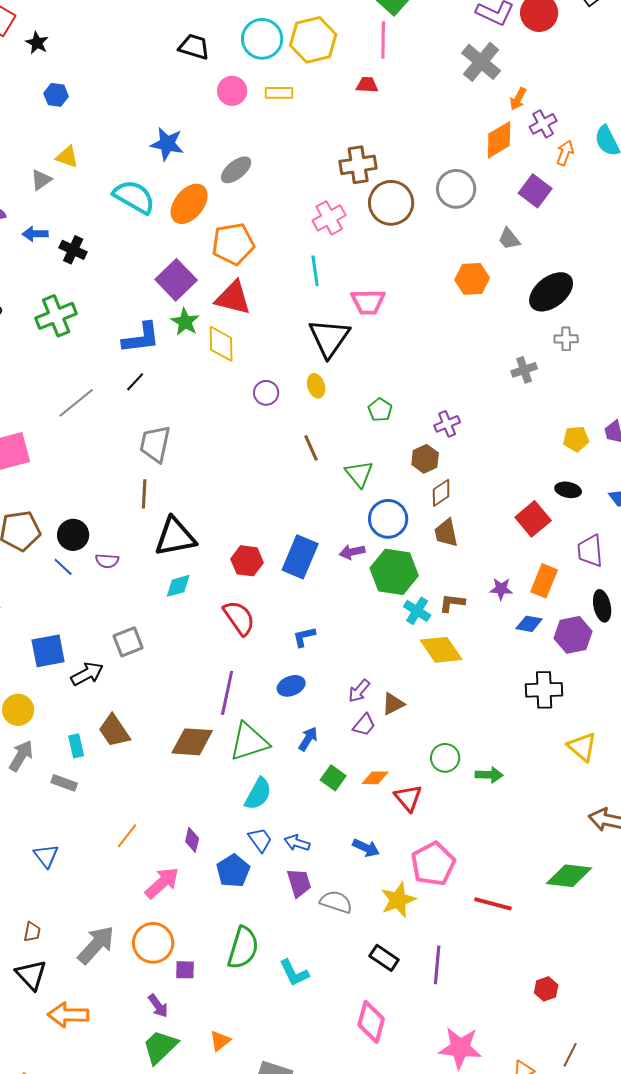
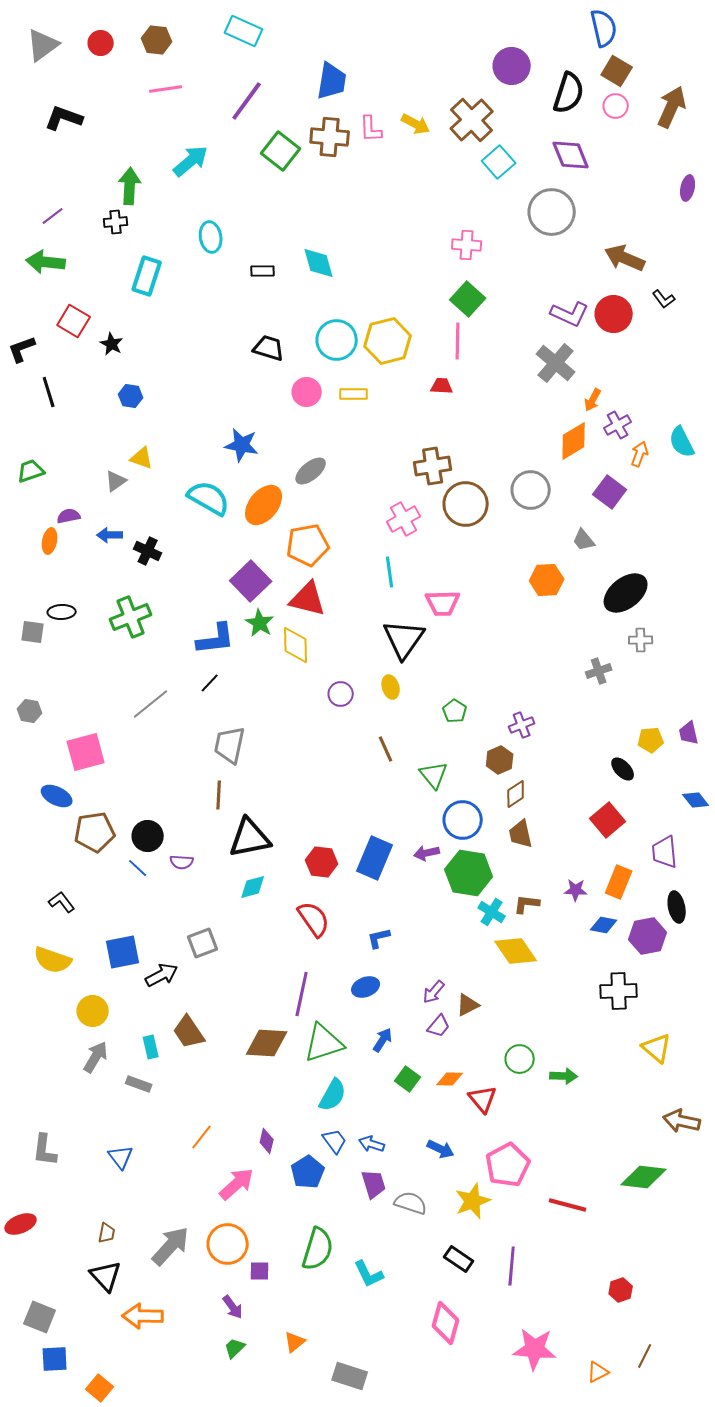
black ellipse: (568, 490) -> (623, 769), moved, turned 35
green trapezoid: (160, 1047) -> (235, 1348), size x0.6

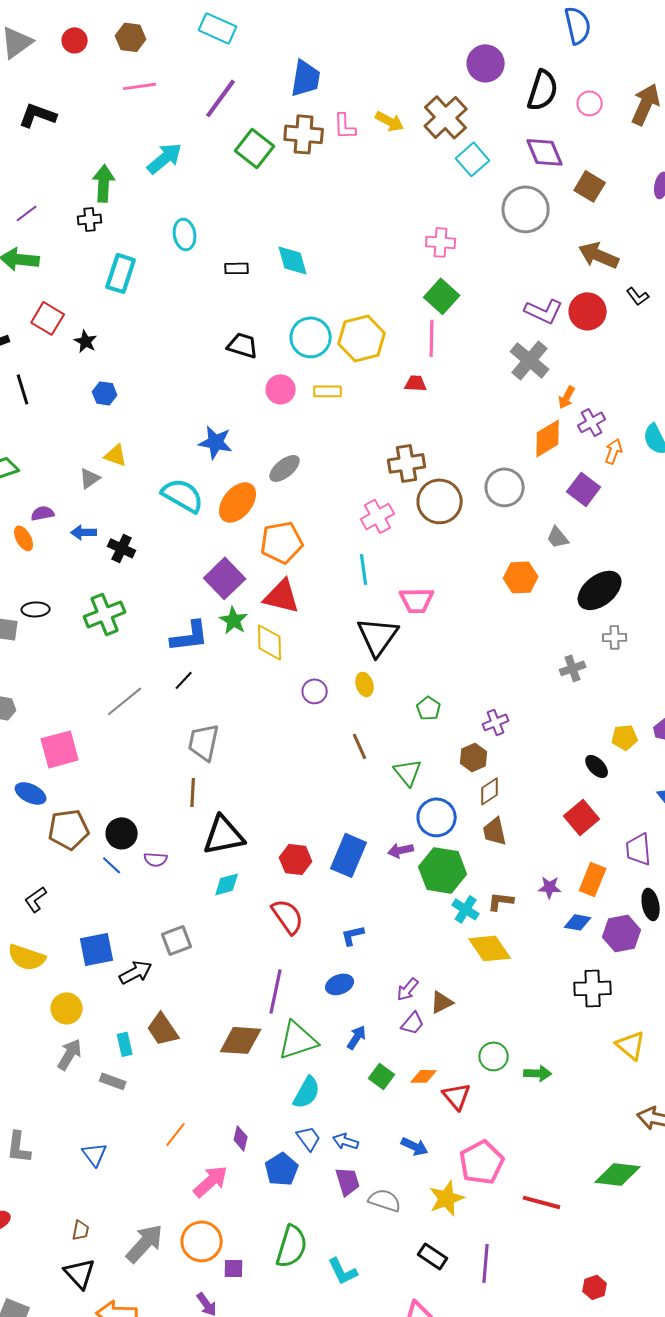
brown square: (617, 71) -> (590, 186), moved
orange ellipse: (50, 541) -> (24, 538), turned -40
black L-shape: (62, 902) -> (36, 899), turned -88

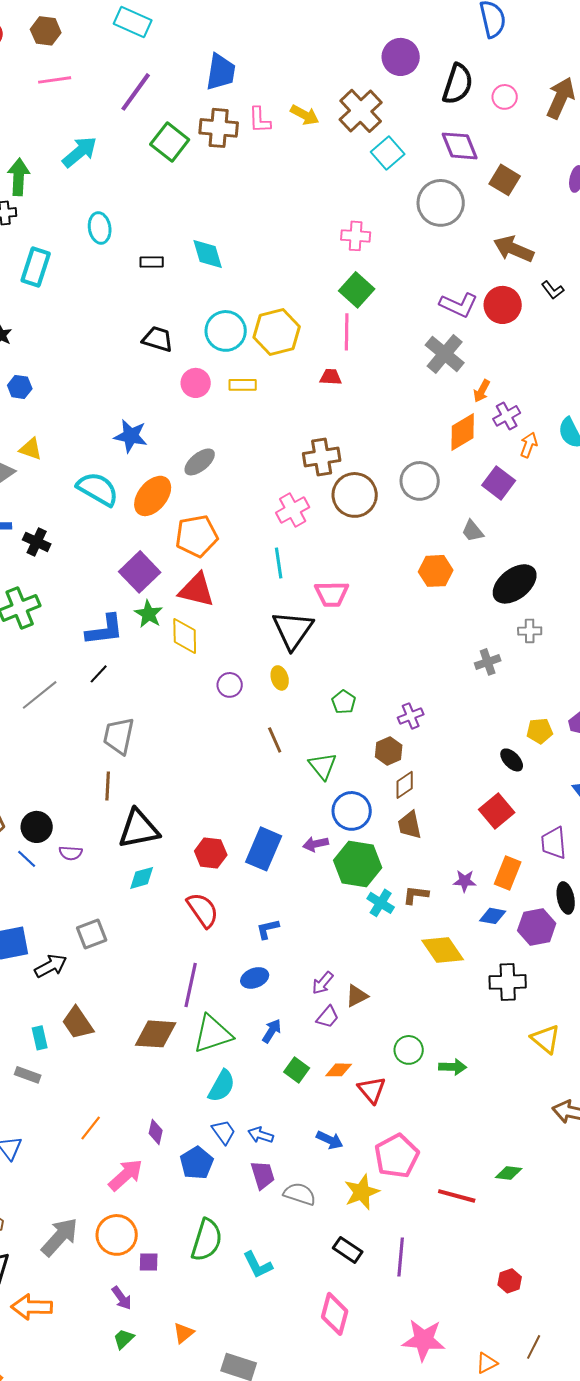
yellow diamond: (490, 948) -> (443, 950), moved
green diamond: (618, 1174) -> (509, 1173), moved, size x0.6

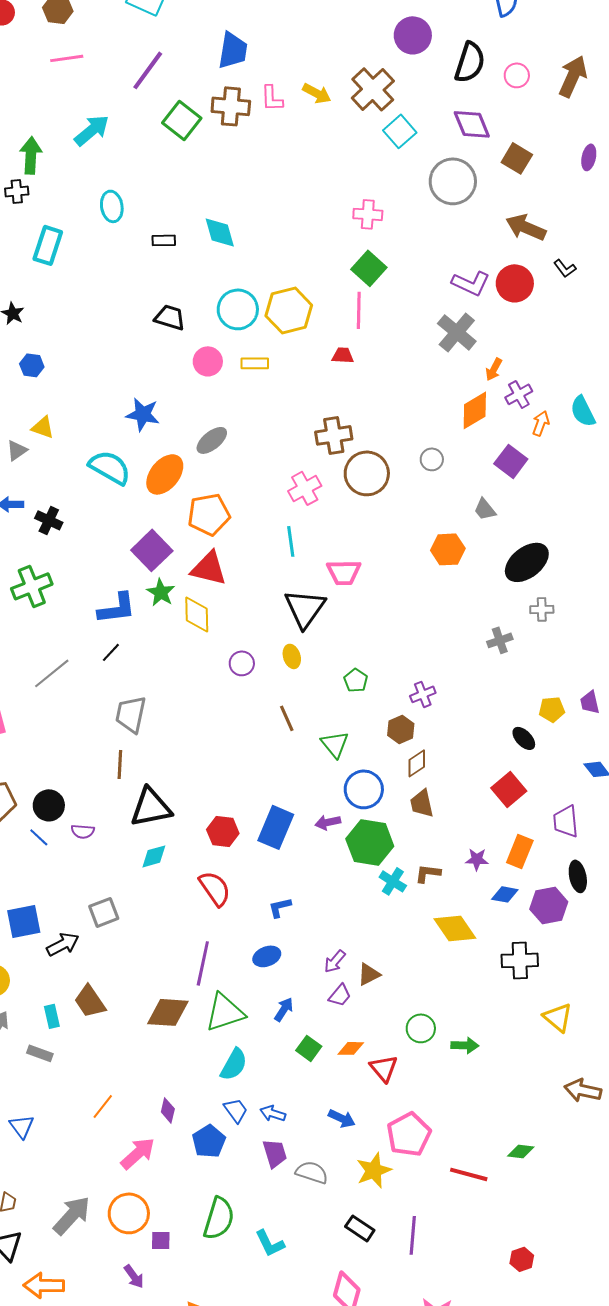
gray circle: (420, 481) -> (432, 459), size x0.6

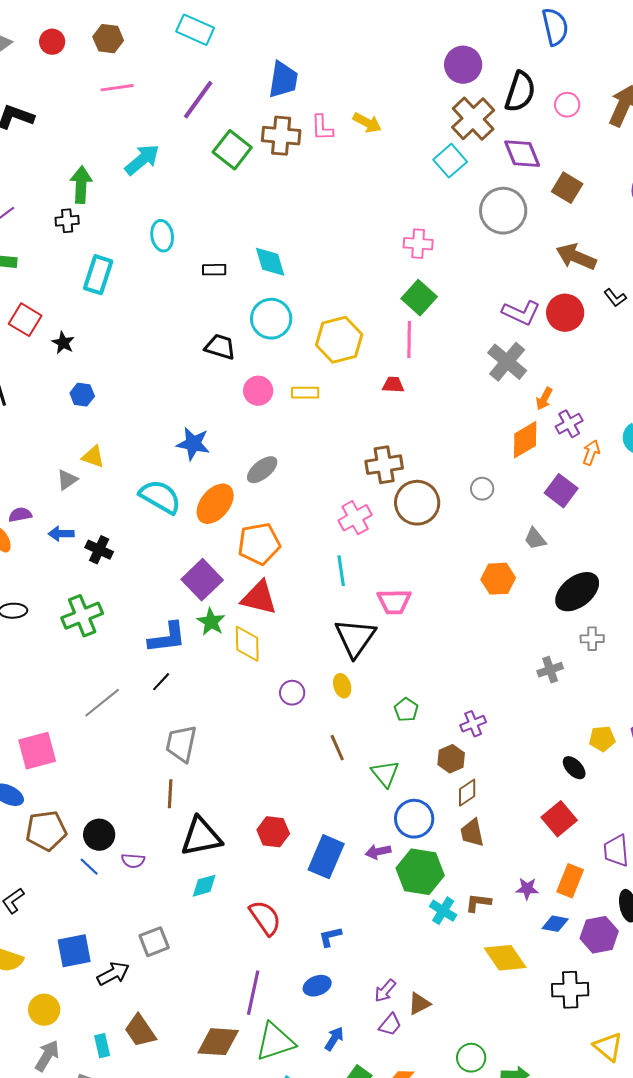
brown cross: (373, 89) -> (473, 119), moved
cyan circle: (238, 309) -> (271, 319), moved
red hexagon: (223, 831) -> (273, 832), moved

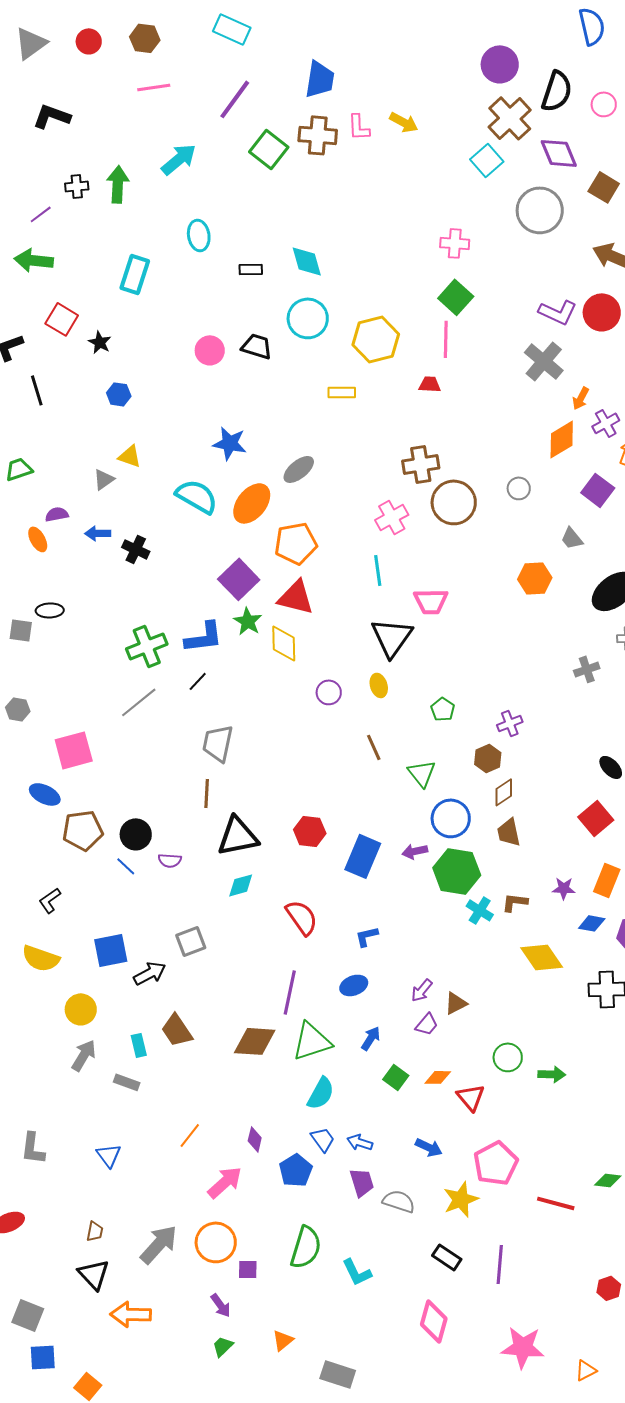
black cross: (67, 221) -> (77, 186), moved
pink circle: (258, 391) -> (210, 350), moved
green cross: (82, 616) -> (147, 646), moved

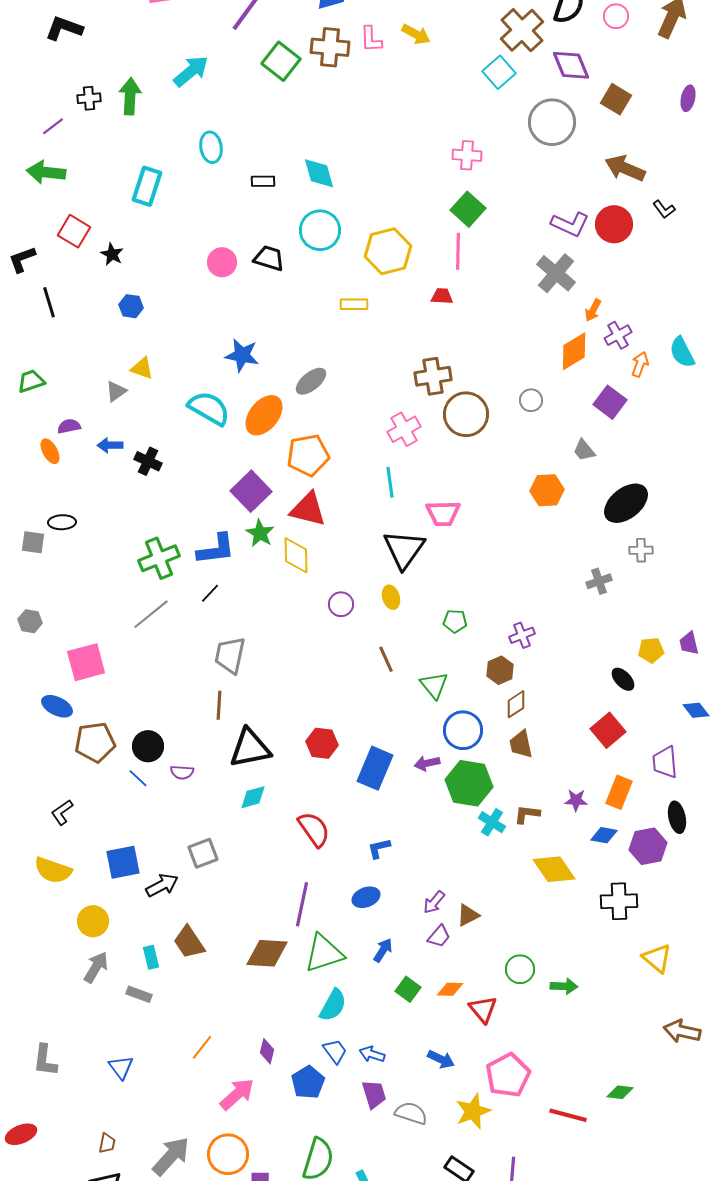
green pentagon: (443, 709) -> (455, 621), turned -30

